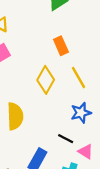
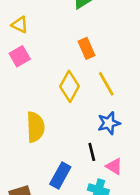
black line: (66, 139) -> (92, 152), turned 49

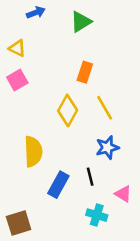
orange rectangle: (87, 48) -> (85, 72), turned 42
pink triangle: (114, 166) -> (123, 194), moved
blue rectangle: (60, 176) -> (58, 185), moved

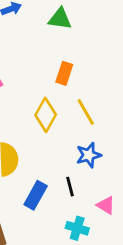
green triangle: (81, 22) -> (60, 19), turned 40

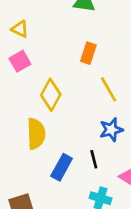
yellow diamond: (46, 115) -> (51, 95), moved

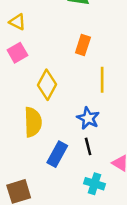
yellow line: (109, 89) -> (102, 80), turned 30
blue star: (111, 130) -> (88, 118), moved, turned -30

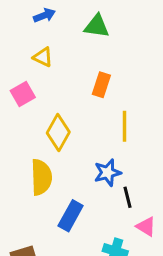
yellow triangle: (17, 22) -> (43, 57), moved
blue star: (88, 118) -> (108, 173), turned 30
black line: (88, 146) -> (128, 197), moved

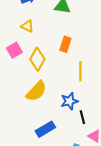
yellow diamond: (58, 132) -> (37, 59), moved
yellow semicircle: (41, 177) -> (36, 91), moved, turned 45
blue rectangle: (71, 216) -> (45, 129), turned 30

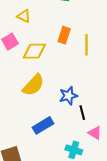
yellow diamond: (37, 59) -> (34, 51), turned 60
yellow line: (80, 71) -> (86, 45), moved

